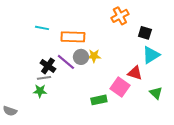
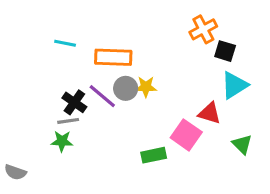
orange cross: (120, 16) -> (203, 29), moved

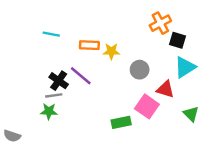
orange rectangle: (113, 57) -> (89, 45), size x0.7
yellow star: (146, 87) -> (111, 51), moved
gray circle: (126, 88) -> (140, 70), moved

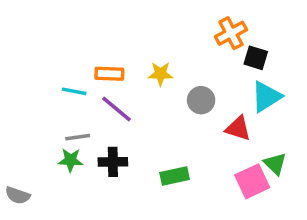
cyan line: (51, 34) -> (74, 91), moved
orange rectangle: (89, 45) -> (109, 74), moved
black cross: (59, 81) -> (113, 162), moved, turned -36
pink square: (147, 106) -> (252, 181), moved, turned 30

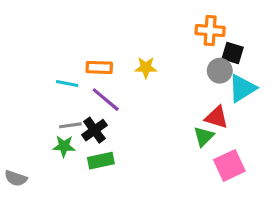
orange cross: (231, 33) -> (210, 31), turned 32
gray circle: (201, 100) -> (220, 71), moved
black cross: (113, 162) -> (94, 130), moved, turned -35
green triangle: (275, 164) -> (204, 137), moved, turned 30
green rectangle: (175, 176) -> (101, 161), moved

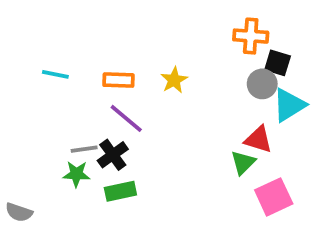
yellow star: (146, 67) -> (174, 80), turned -30
cyan line: (67, 84) -> (55, 74), moved

